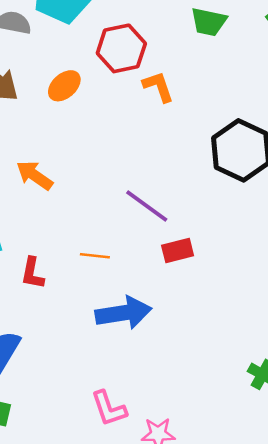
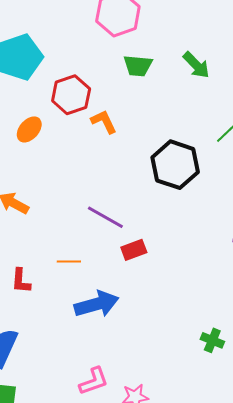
pink L-shape: (109, 408) -> (94, 381), turned -84

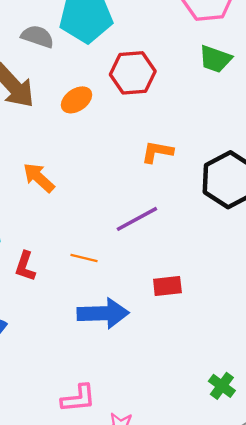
orange L-shape: (104, 122) -> (157, 152), moved, turned -68
purple line: (105, 217) -> (137, 219), turned -72
red rectangle: (134, 250) -> (167, 286), moved

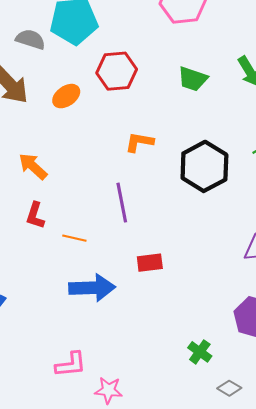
green trapezoid: (215, 59) -> (193, 79), moved
purple line: (137, 219) -> (122, 203), turned -72
red L-shape: (25, 266) -> (35, 215), moved

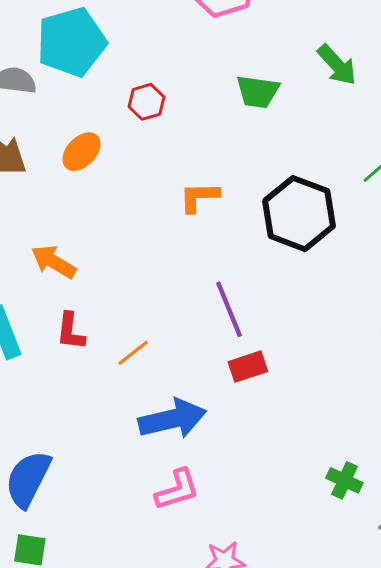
red hexagon: (117, 71) -> (147, 102), size x0.6
purple line: (122, 203) -> (229, 309), moved
orange line: (74, 238) -> (133, 353), turned -40
pink L-shape: (71, 365) -> (177, 490), moved

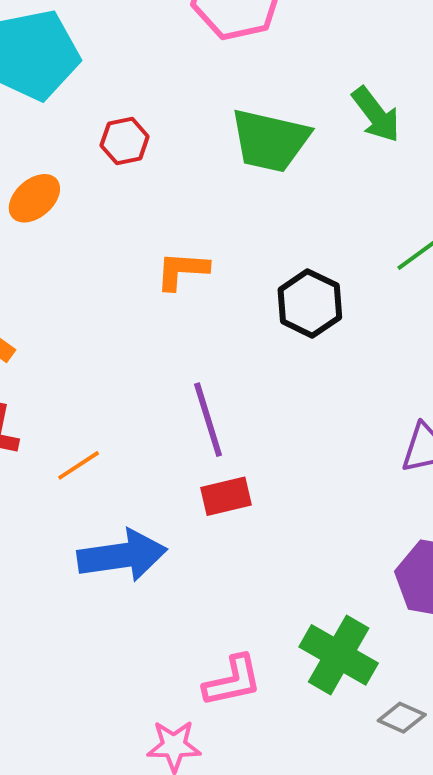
green trapezoid: (258, 92) -> (270, 140), size x1.4
black hexagon: (299, 214) -> (310, 303), size x0.7
green cross: (344, 480) -> (339, 655), size x1.6
pink L-shape: (177, 490) -> (233, 681), moved

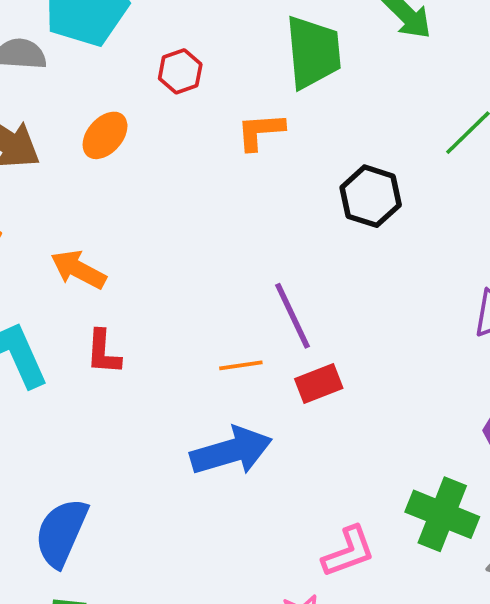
green trapezoid: (270, 140) -> (313, 52), turned -100
orange L-shape: (182, 270) -> (260, 131), moved
orange line: (79, 465) -> (241, 365), moved, turned 33

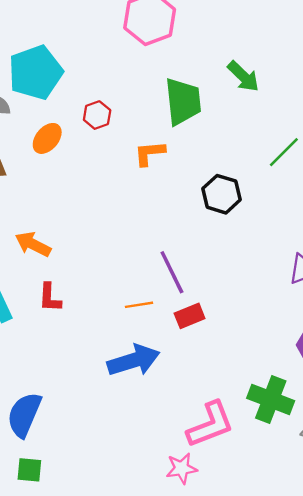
orange ellipse: (105, 135) -> (47, 138), moved
pink L-shape: (348, 552) -> (210, 425), size x1.4

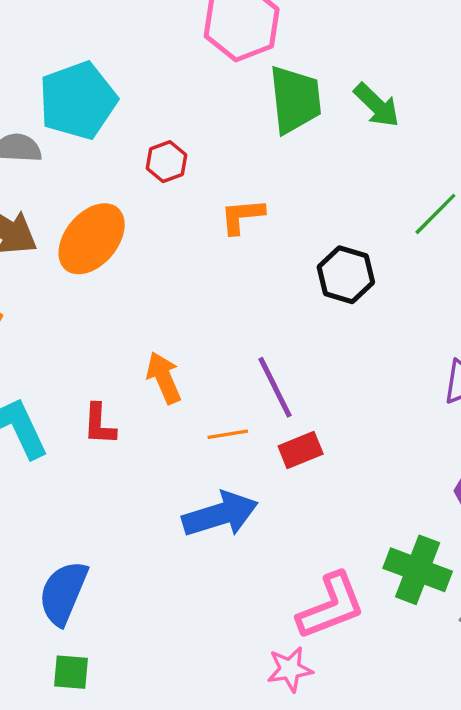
green trapezoid: (183, 101) -> (295, 100), moved
orange ellipse: (47, 138) -> (92, 239), moved, size x1.6
orange arrow: (33, 244) -> (164, 378), moved, turned 40

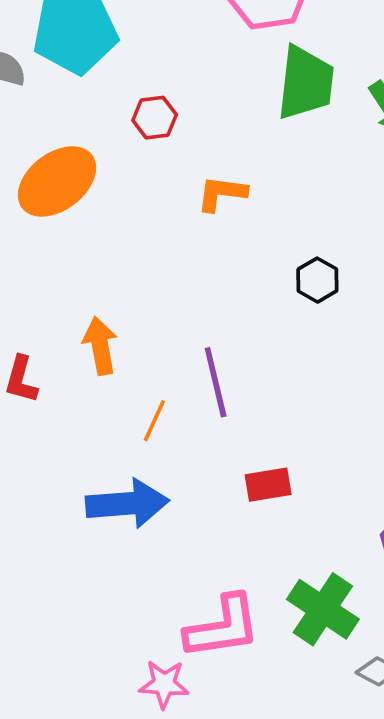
black hexagon: (346, 275) -> (317, 280), size x0.7
orange line: (228, 434) -> (154, 421), turned -69
red rectangle: (301, 450) -> (268, 485), moved

